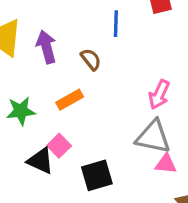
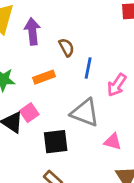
blue line: (116, 24) -> (88, 68), moved
gray triangle: (153, 137) -> (85, 113), moved

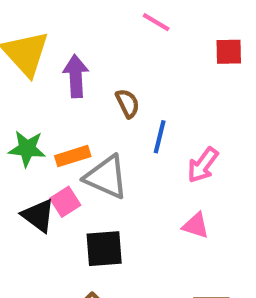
orange rectangle: (44, 77) -> (73, 156), moved
gray triangle: (85, 113) -> (106, 177), moved
pink triangle: (113, 142) -> (196, 226), moved

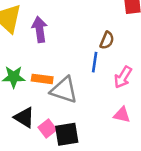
brown semicircle: (128, 103) -> (107, 40), moved, turned 54
orange rectangle: (73, 156) -> (42, 79), turned 30
pink square: (65, 202) -> (47, 129), moved

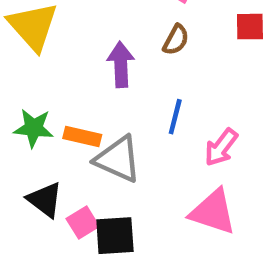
purple arrow: (40, 29) -> (121, 64), moved
brown semicircle: (107, 40) -> (176, 40), moved
pink triangle: (122, 115) -> (213, 212), size x1.6

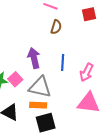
purple arrow: (121, 64) -> (34, 58), moved
orange rectangle: (82, 137) -> (38, 105), moved
pink square: (83, 222) -> (15, 79), moved

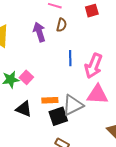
purple arrow: (34, 58) -> (39, 32), moved
pink arrow: (87, 72) -> (94, 66), size x1.4
gray triangle: (40, 87) -> (73, 105), moved, turned -35

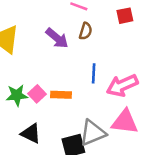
purple arrow: (39, 32) -> (57, 38), turned 144
pink arrow: (94, 66) -> (122, 85), turned 40
orange rectangle: (50, 100) -> (61, 95), moved

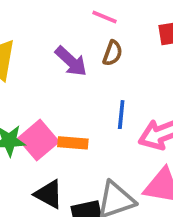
pink square: (37, 94) -> (38, 140), size x1.5
black triangle: (31, 133) -> (49, 194), moved

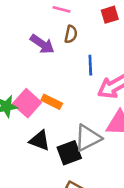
blue line: (121, 115) -> (90, 65), moved
orange rectangle: (73, 143) -> (52, 102), turned 30

